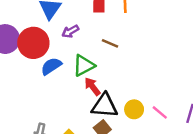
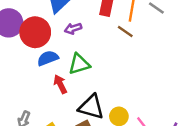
brown line: (110, 43) -> (125, 31), moved
red arrow: (92, 87) -> (60, 84), moved

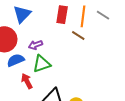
purple arrow: (73, 29) -> (35, 45), moved

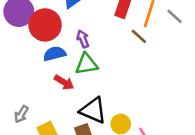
purple arrow: (35, 45) -> (83, 39), turned 80
red arrow: (27, 81) -> (64, 82), turned 140

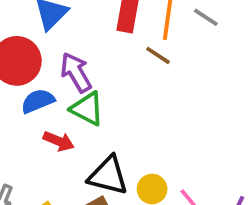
purple arrow: (83, 39) -> (76, 72), size x1.5
green triangle: (87, 64) -> (87, 109), turned 45

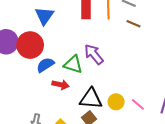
brown line: (158, 55) -> (133, 24), moved
purple arrow: (76, 72) -> (94, 54), moved

